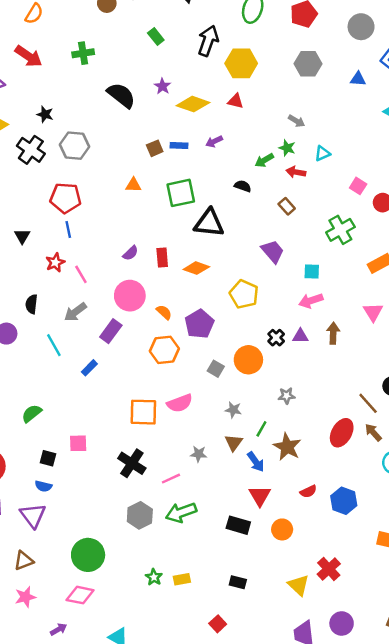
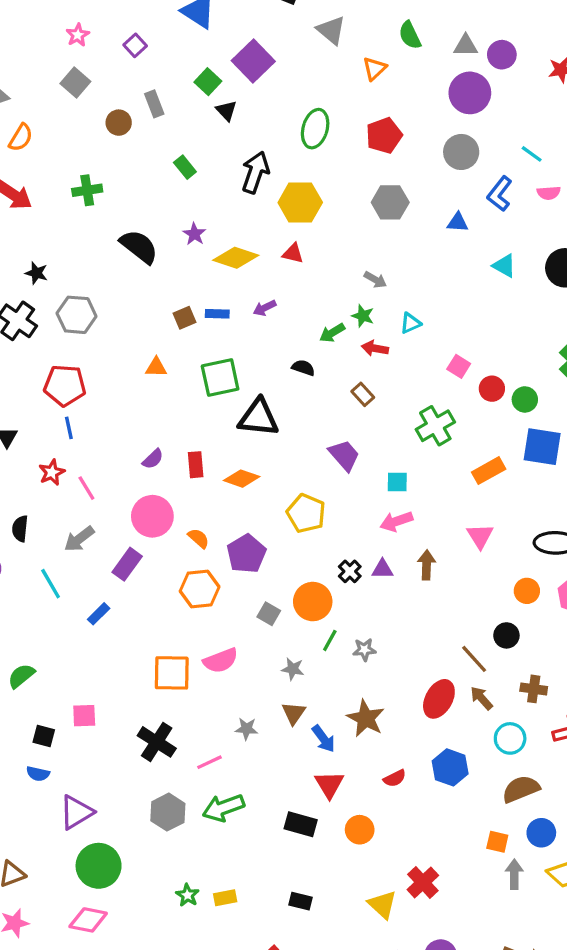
green line: (261, 429) -> (330, 640), moved
blue hexagon: (344, 501) -> (450, 767), moved
purple triangle: (33, 515) -> (76, 812), moved, turned 36

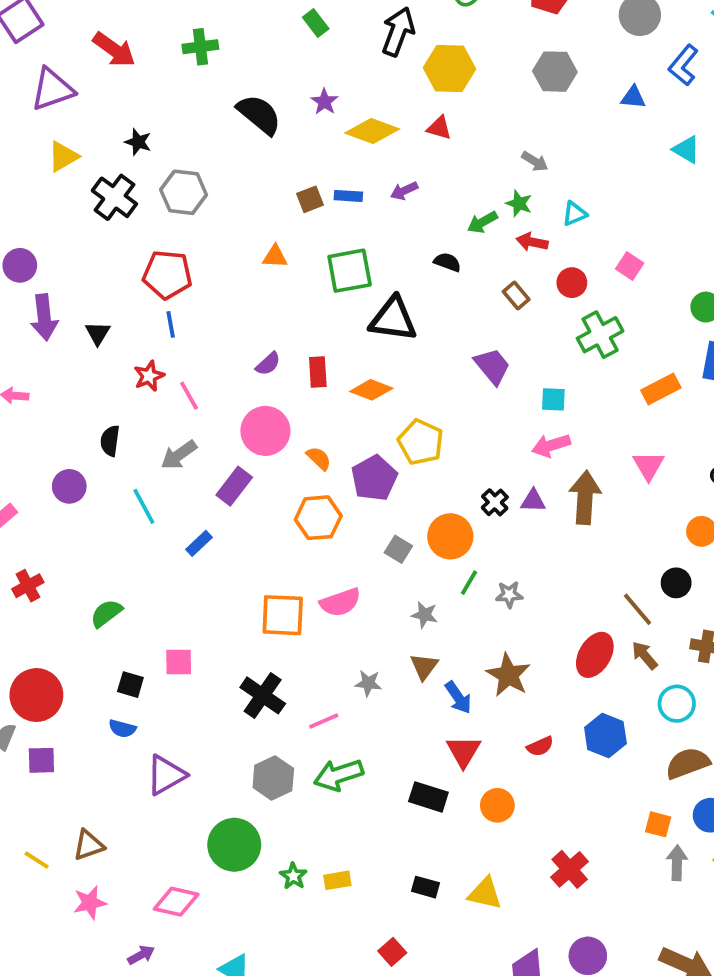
red circle: (492, 389) -> (572, 283), moved
yellow pentagon: (306, 513) -> (421, 442), moved
brown arrow: (427, 565) -> (585, 498), size x1.5
green circle: (99, 866) -> (234, 845), moved
yellow triangle: (382, 905) -> (485, 893), moved, turned -32

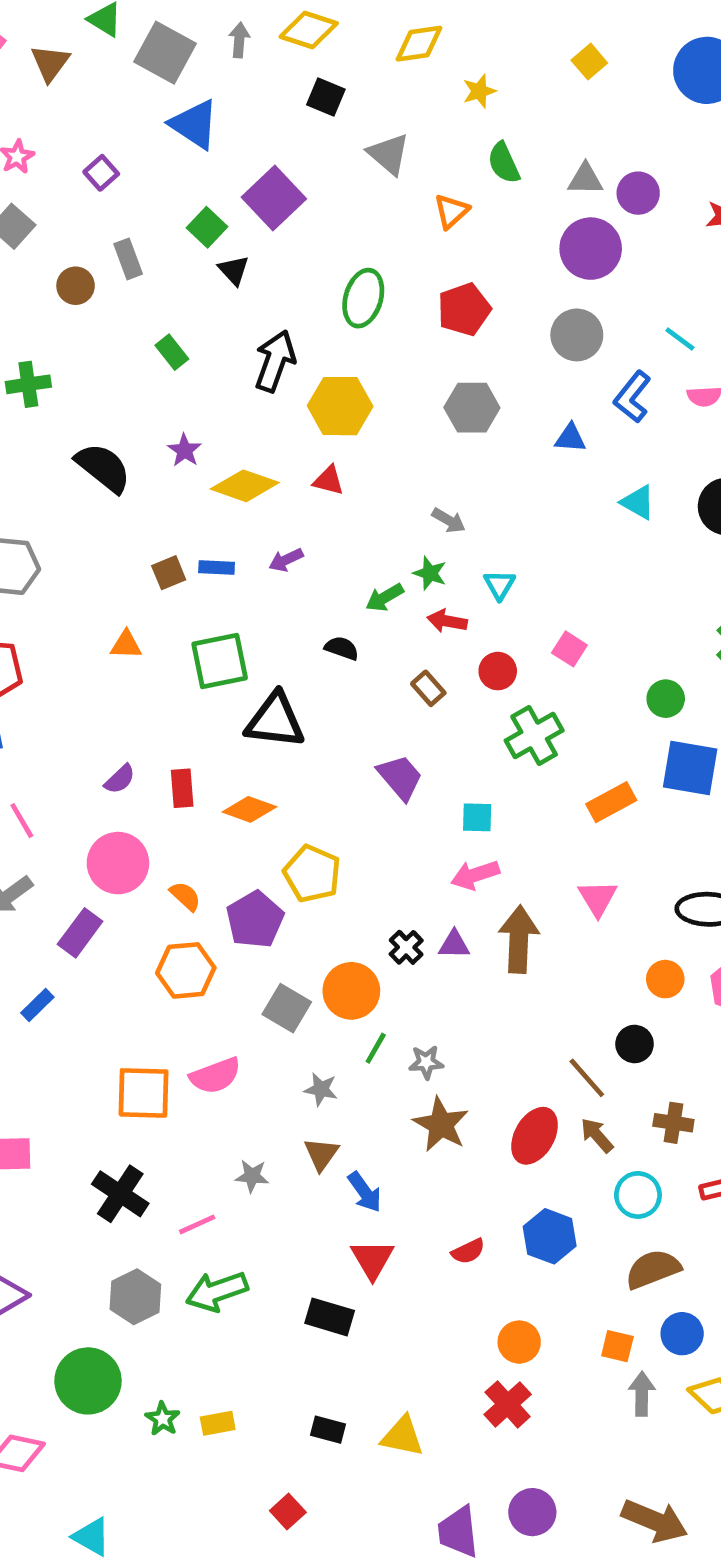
cyan triangle: (574, 214) -> (499, 585), turned -36
gray square: (398, 549) -> (287, 1008), size x1.4
brown star: (508, 675) -> (441, 1124), moved
orange circle: (497, 805) -> (519, 1342), moved

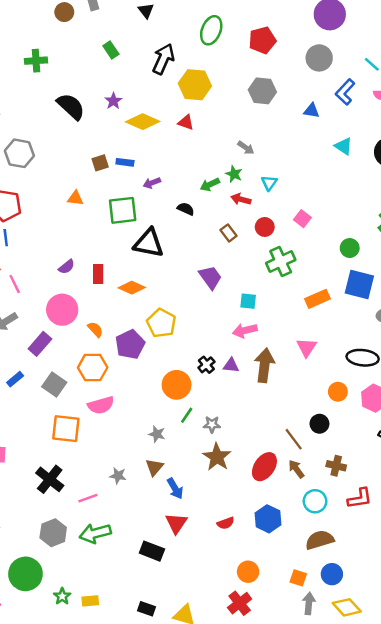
purple arrow: (286, 560) -> (152, 183), moved
gray square: (287, 1008) -> (54, 384), moved
pink semicircle: (215, 1076) -> (101, 405), moved

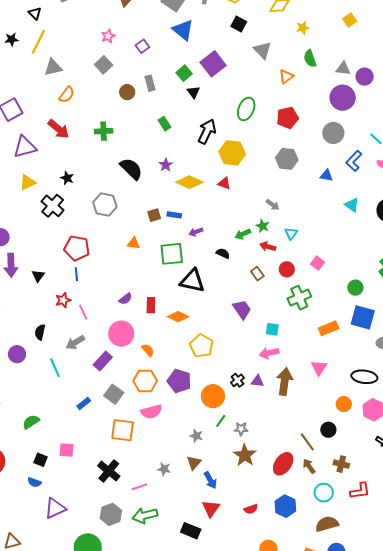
gray hexagon: (19, 153) -> (105, 205), moved
purple pentagon: (130, 344) -> (179, 381), moved, turned -30
blue rectangle: (15, 379) -> (84, 403), moved

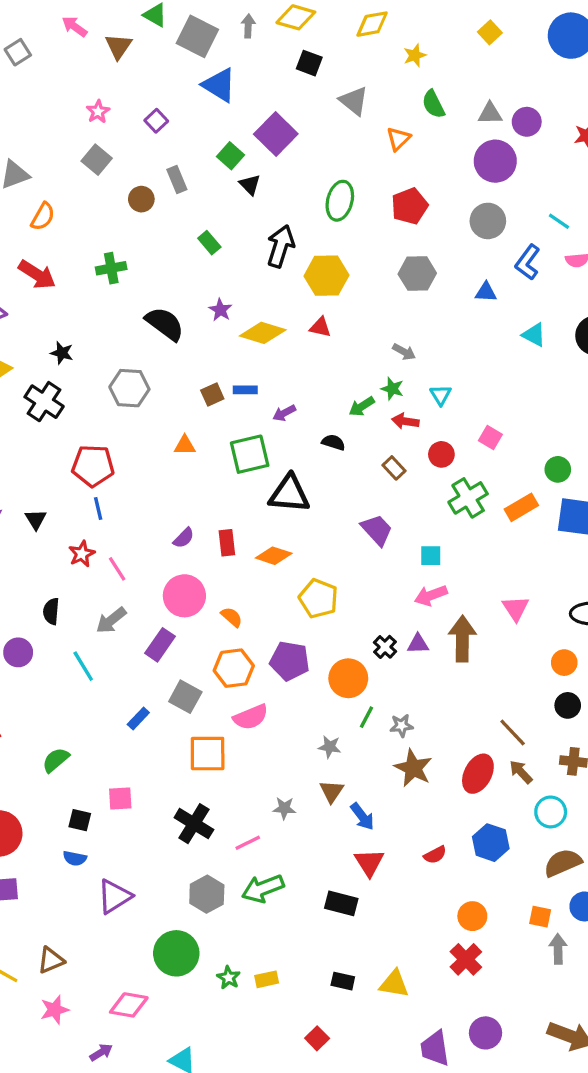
orange rectangle: (329, 328) -> (521, 507), moved
black circle: (328, 430) -> (568, 705), moved

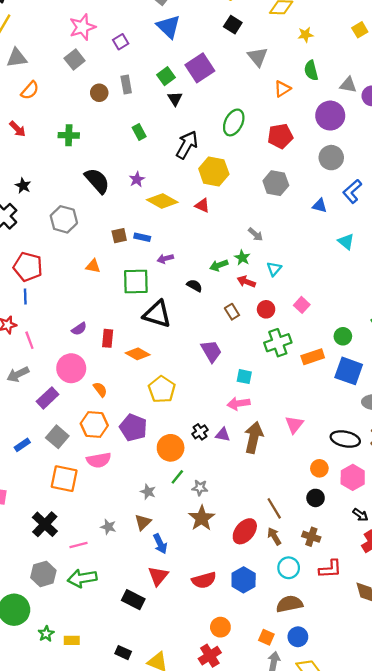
pink star: (98, 112) -> (82, 27), size x1.6
purple circle: (495, 161) -> (330, 116), moved
red arrow: (37, 275) -> (18, 129), size x0.7
red semicircle: (435, 855) -> (204, 580), size x1.5

